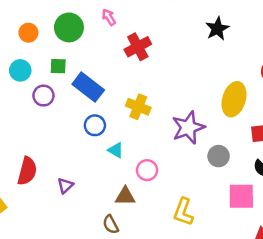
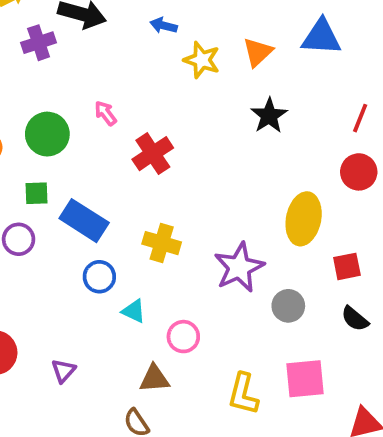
pink square: (241, 196) -> (305, 379), moved

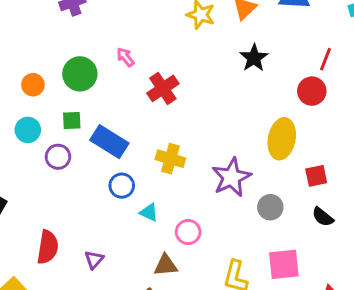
red circle: (359, 172) -> (312, 91), moved

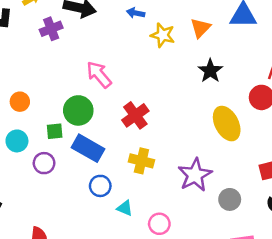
pink arrow: (125, 57) -> (99, 75), size x1.6
green circle: (80, 74) -> (78, 110), moved
red cross: (163, 88) -> (135, 115), moved
yellow ellipse: (282, 139) -> (227, 124), moved, turned -36

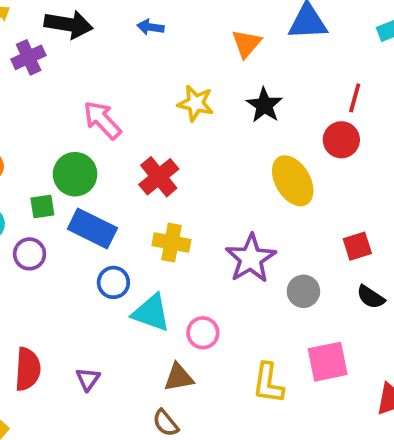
yellow star: (163, 35) -> (196, 103), moved
cyan triangle: (125, 208) -> (151, 313), size x1.6

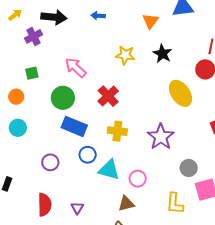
green square: (42, 207) -> (32, 73), moved
purple circle: (30, 254) -> (50, 162), moved
gray circle: (303, 291) -> (189, 168), moved

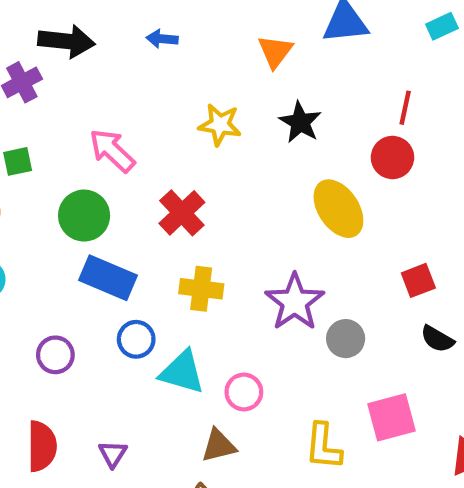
gray circle: (189, 168) -> (346, 339), moved

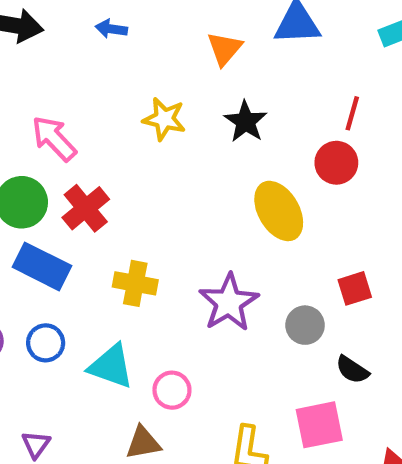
red cross: (182, 213) -> (86, 208), moved
blue circle: (136, 339) -> (46, 343), moved
gray circle: (346, 339) -> (305, 325), moved
black semicircle: (437, 339) -> (352, 370), moved

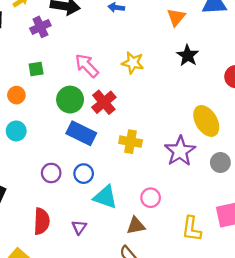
yellow star: (164, 119) -> (133, 63), moved
yellow ellipse: (279, 211) -> (206, 121), moved
cyan triangle: (111, 366) -> (105, 197), moved

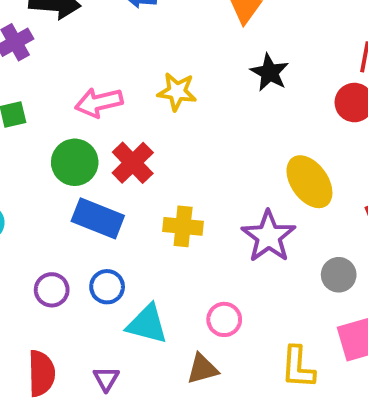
pink arrow: (87, 66) -> (99, 102), turned -55
gray circle: (220, 163) -> (339, 275), moved

